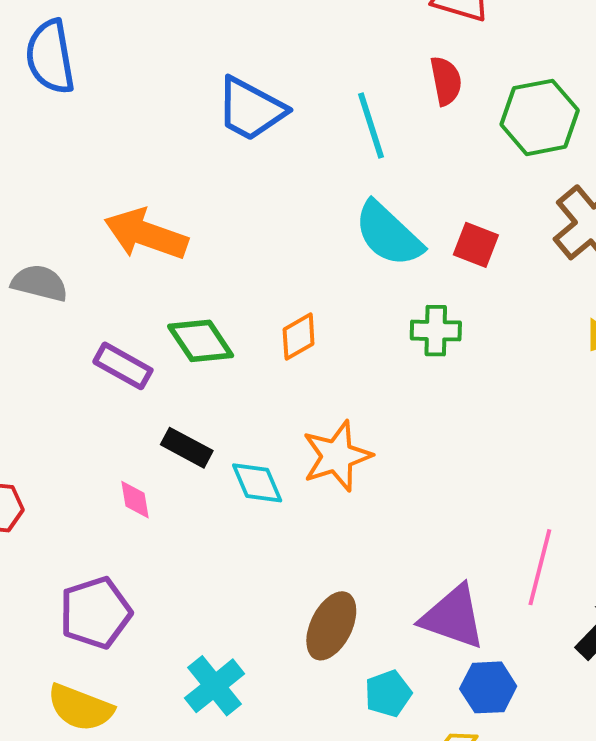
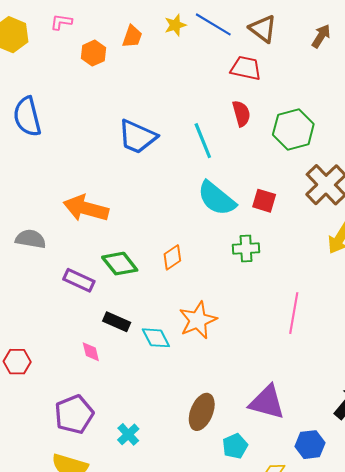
pink line: (540, 567) -> (294, 313), moved
cyan cross: (215, 686) -> (128, 434), moved, size x0.7
blue hexagon: (488, 687) -> (310, 445), moved

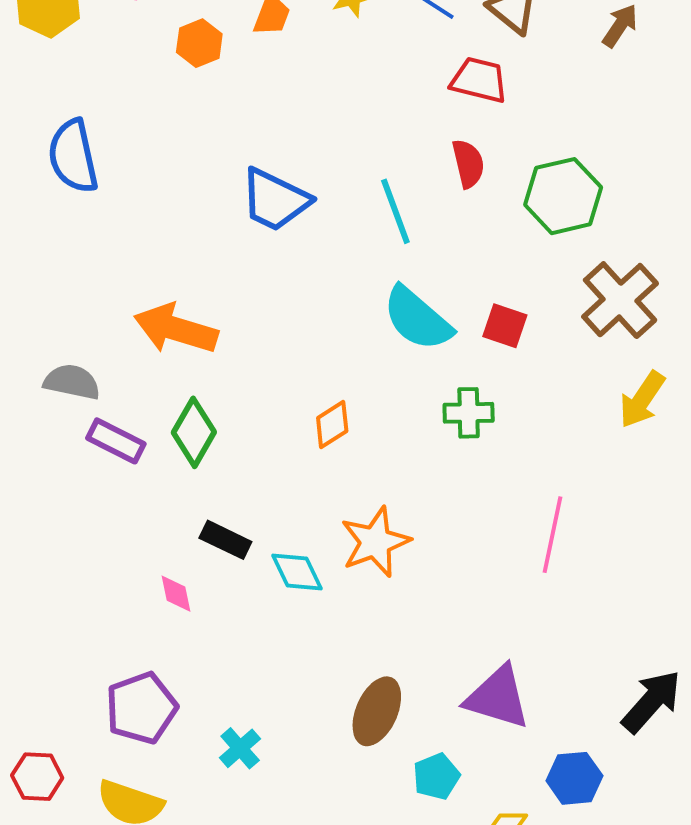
green diamond: (120, 264) -> (194, 432), moved, turned 66
purple rectangle: (79, 280) -> (116, 441), moved
red hexagon: (17, 362) -> (37, 777), moved

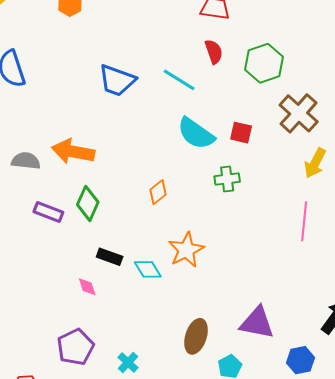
cyan line: (395, 211) -> (179, 80), turned -32
gray semicircle: (72, 382) -> (26, 161), moved
pink line: (553, 535) -> (304, 221), moved

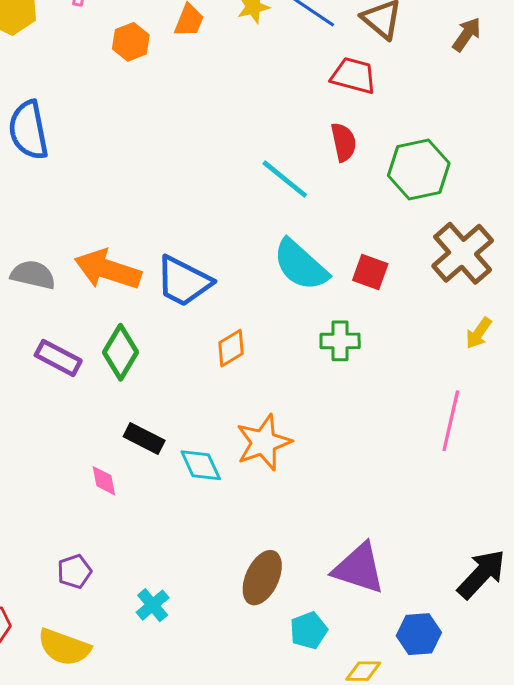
blue trapezoid: (117, 80) -> (183, 281), moved
yellow arrow: (315, 163) -> (479, 333), size x0.7
purple pentagon: (75, 347) -> (74, 571), size x0.6

